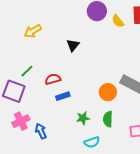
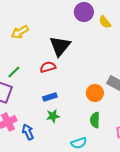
black triangle: (73, 45) -> (60, 46), size x1.6
red semicircle: (53, 79) -> (48, 67), moved
green star: (83, 118) -> (53, 116), moved

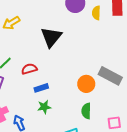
yellow semicircle: (105, 22) -> (96, 13), turned 40
red semicircle: (48, 67) -> (29, 69), moved

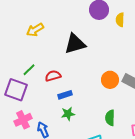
black triangle: (51, 37) -> (75, 44), turned 35
orange circle: (86, 84) -> (110, 80), moved

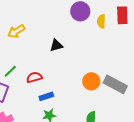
black triangle: (75, 44) -> (56, 45), size x0.6

